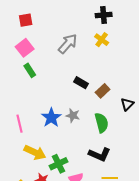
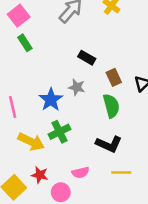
brown rectangle: (103, 91) -> (114, 77), moved, turned -72
gray star: (73, 116) -> (77, 87), moved
green cross: (58, 164) -> (59, 132), moved

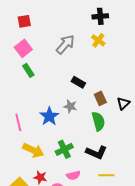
green cross: (59, 132) -> (64, 149), moved

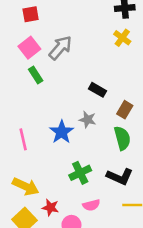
gray arrow: (65, 44) -> (60, 48), moved
brown rectangle: (100, 98) -> (125, 110), turned 56
yellow arrow: (33, 150) -> (26, 186), moved

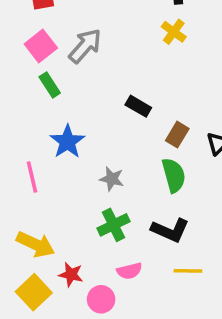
gray star: (88, 120) -> (112, 179), moved
blue star: (62, 132) -> (67, 142), moved

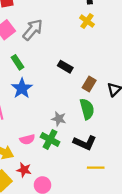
green rectangle: (50, 85) -> (17, 62), moved
gray star: (112, 179) -> (59, 119), moved
green cross: (113, 225) -> (50, 139), turned -36
pink semicircle: (129, 271) -> (27, 139), moved

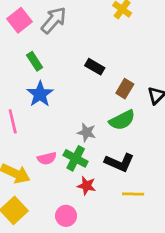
green semicircle: (87, 109) -> (122, 120), turned 78
red star: (24, 170) -> (87, 186), moved

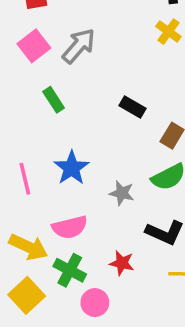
blue star: (40, 94) -> (72, 168), moved
pink semicircle: (47, 158) -> (70, 227), size x1.4
green cross: (76, 158) -> (70, 270), moved

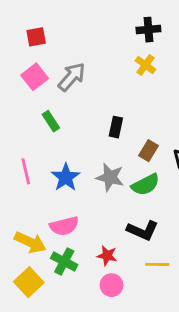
black rectangle: (133, 107) -> (116, 127), turned 72
pink line: (25, 179) -> (26, 171), moved
gray star: (122, 193) -> (110, 177), moved, size x1.4
pink circle: (95, 303) -> (111, 285), moved

